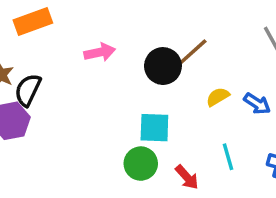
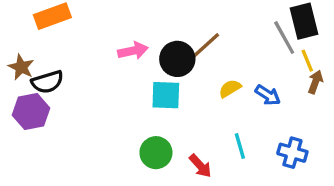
pink arrow: (100, 52) -> (133, 51), moved
black semicircle: (28, 90) -> (47, 82), turned -132
cyan square: (154, 128) -> (166, 95), moved

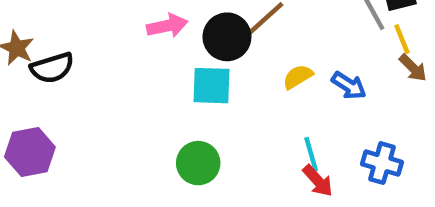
brown arrow: (315, 82) -> (413, 68), turned 115
purple hexagon: (31, 112) -> (30, 152), moved
red arrow: (200, 166) -> (318, 181), moved

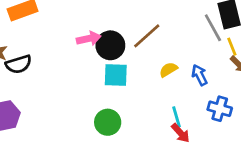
black circle: (227, 37) -> (110, 45), moved
blue arrow: (349, 86) -> (199, 75), turned -150
blue cross: (382, 163) -> (220, 109), moved

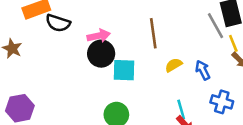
brown line: (147, 36) -> (153, 33), turned -56
black circle: (110, 45) -> (101, 54), moved
black semicircle: (19, 64) -> (58, 23), moved, turned 35

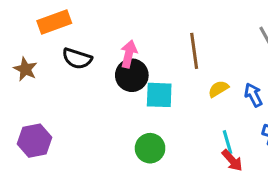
black semicircle: (58, 23) -> (77, 58), moved
pink arrow: (99, 36) -> (129, 54), turned -65

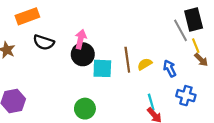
brown line: (194, 51) -> (127, 60), moved
green circle: (150, 148) -> (85, 109), moved

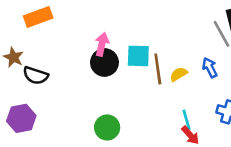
black semicircle: (44, 42) -> (36, 75), moved
cyan square: (102, 68) -> (138, 56), moved
blue arrow: (170, 68) -> (210, 68), moved

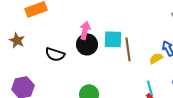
yellow semicircle: (179, 74) -> (156, 58), moved
black semicircle: (36, 75) -> (55, 54), moved

